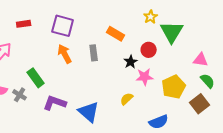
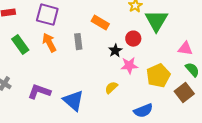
green rectangle: (36, 78) -> (20, 45), moved

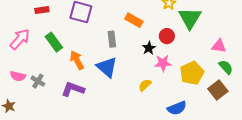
orange arrow: (49, 43) -> (77, 60), moved
blue triangle: (73, 101) -> (107, 67), moved

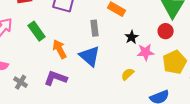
red circle: (167, 36) -> (166, 31), moved
gray cross: (38, 81) -> (21, 82), moved

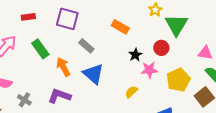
gray rectangle: (95, 28) -> (86, 46), moved, turned -42
red circle: (166, 31) -> (161, 48), moved

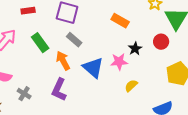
gray rectangle: (86, 46) -> (74, 40), moved
pink star: (149, 70) -> (119, 62), moved
purple L-shape: (59, 96) -> (59, 90), turned -85

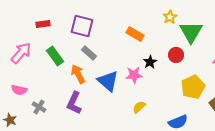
yellow semicircle: (131, 86) -> (139, 107), moved

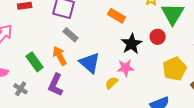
green rectangle: (55, 56) -> (35, 62), moved
black star: (150, 62) -> (132, 44), size x1.5
pink star: (134, 75) -> (126, 68), moved
yellow semicircle: (139, 107) -> (112, 83), moved

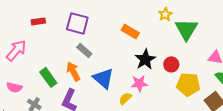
red circle: (158, 37) -> (171, 64), moved
yellow pentagon: (175, 69) -> (188, 84), turned 30

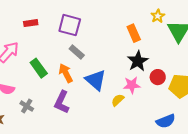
orange rectangle: (130, 31) -> (134, 33), moved, turned 36
red circle: (171, 64) -> (158, 77), moved
green rectangle: (48, 77) -> (39, 68), moved

